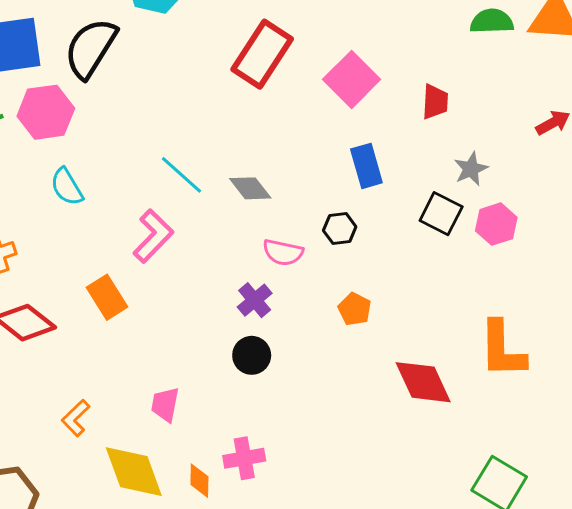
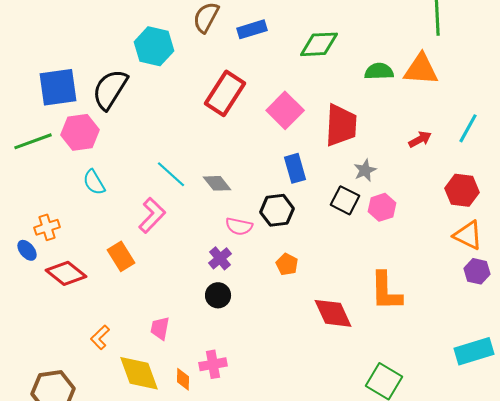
red trapezoid: (435, 102) -> (341, 125), size x1.8
black hexagon: (340, 229) -> (277, 210), size x1.5

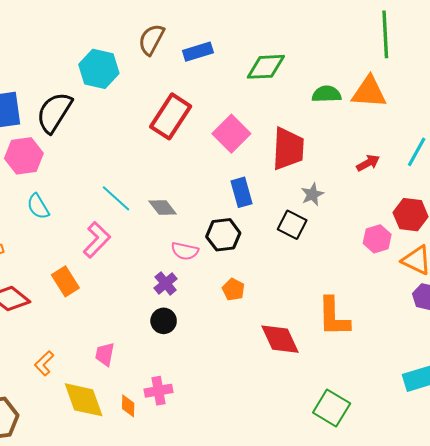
pink hexagon: (382, 207) -> (377, 239), moved

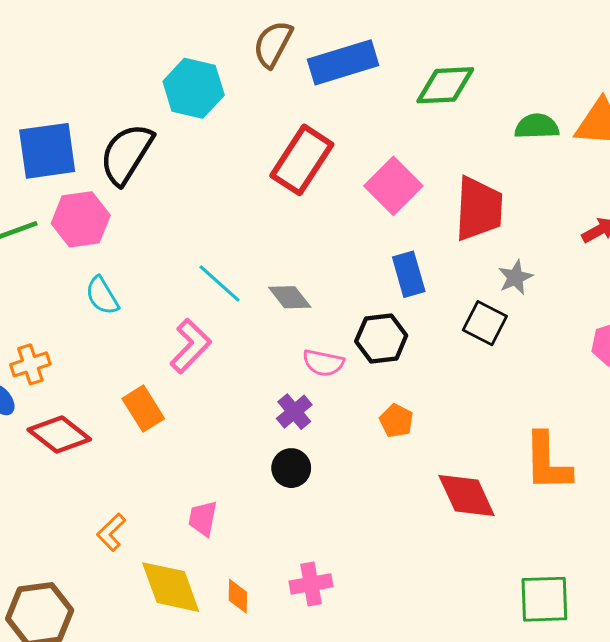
blue rectangle: (198, 52) -> (343, 62), size x1.5
pink cross: (159, 391) -> (311, 584), moved
green square: (332, 408) -> (544, 599), turned -33

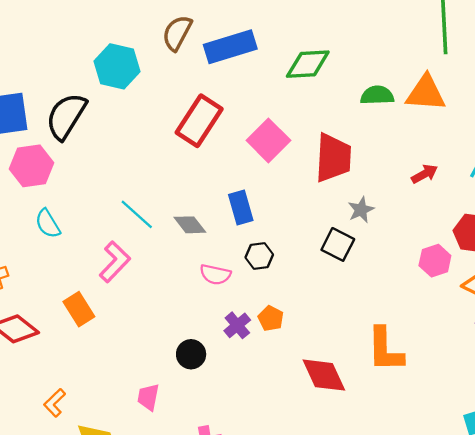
blue rectangle: (409, 274) -> (241, 207), moved
black hexagon: (381, 338) -> (259, 256), size x0.7
purple cross: (294, 412) -> (237, 325), moved
pink trapezoid: (203, 518) -> (148, 397), moved

